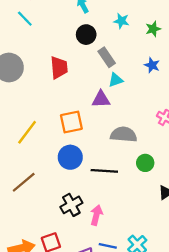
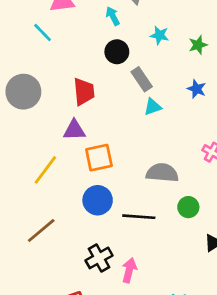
purple triangle: (101, 99) -> (74, 130), moved

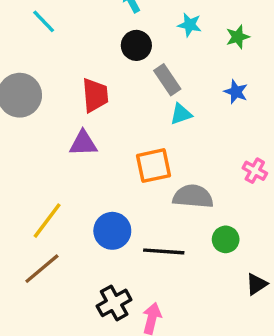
orange square: (99, 158) -> (154, 166), moved
yellow line: (45, 170) -> (47, 221), moved

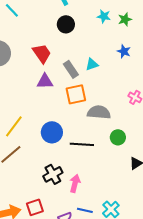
cyan star: (190, 25) -> (104, 16), moved
gray rectangle: (167, 80) -> (71, 69), moved
red trapezoid: (95, 95) -> (42, 53), turned -30
purple triangle: (83, 143) -> (45, 81), moved

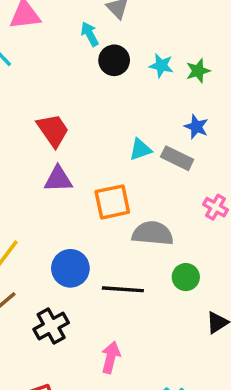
black circle: (66, 24) -> (114, 60), moved
gray rectangle: (71, 69) -> (177, 158), moved, turned -30
black cross: (53, 174) -> (51, 326), moved

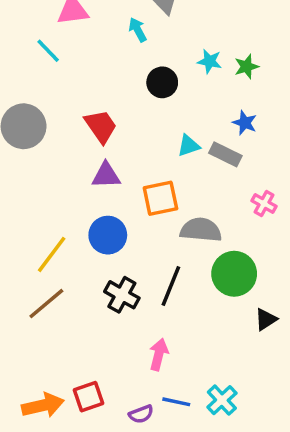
black circle: (114, 60) -> (162, 82), moved
blue circle: (70, 268) -> (108, 235), moved
green circle: (186, 277) -> (234, 274), size x1.6
black line: (123, 289) -> (171, 286), turned -72
black cross: (51, 326) -> (122, 295), moved, turned -32

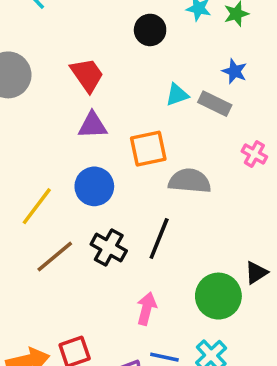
green circle: (234, 274) -> (218, 296), moved
brown line: (46, 304) -> (55, 256), moved

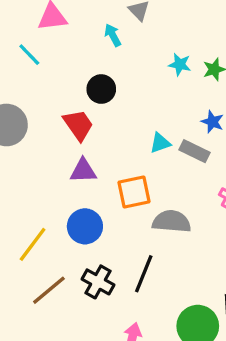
black circle: (150, 30) -> (101, 89), moved

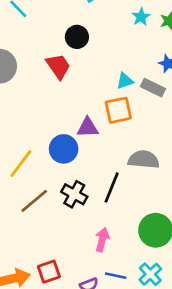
cyan star: (180, 64) -> (141, 17), turned 30
purple triangle: (83, 171) -> (88, 128), moved
orange square: (134, 192) -> (118, 110), moved
gray semicircle: (172, 221) -> (144, 160), moved

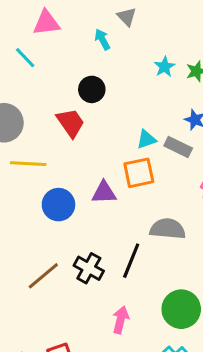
blue circle: (64, 149) -> (58, 205), moved
yellow line: (21, 164) -> (28, 164), moved, turned 56

